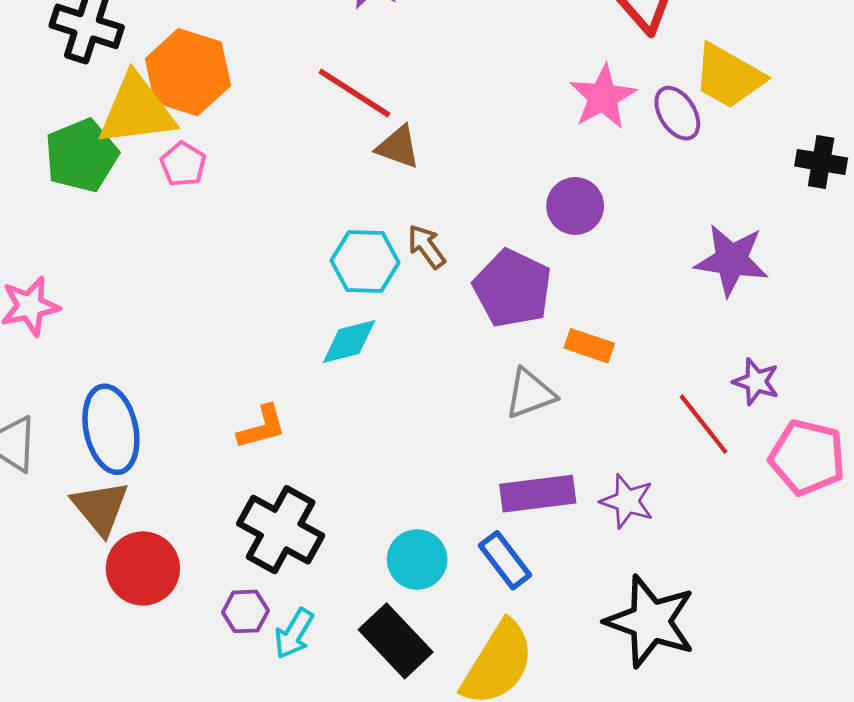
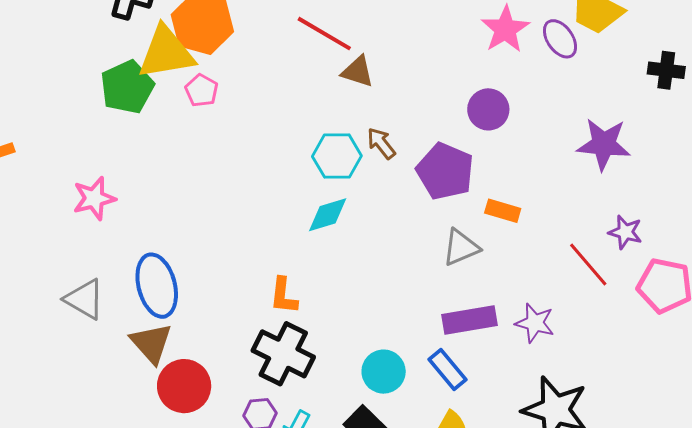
orange L-shape: (262, 427) -> (284, 296), moved, turned 114

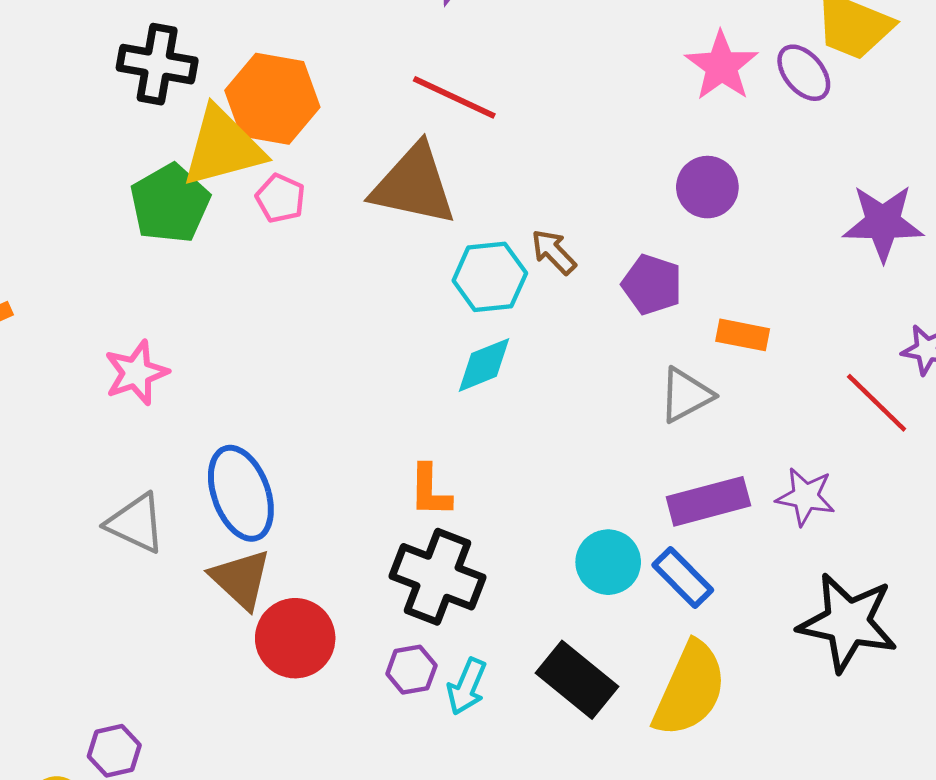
brown triangle: (358, 72) -> (414, 185), moved, size x1.8
purple pentagon: (445, 171) -> (652, 284), size x0.7
cyan circle: (384, 372) -> (608, 562), moved

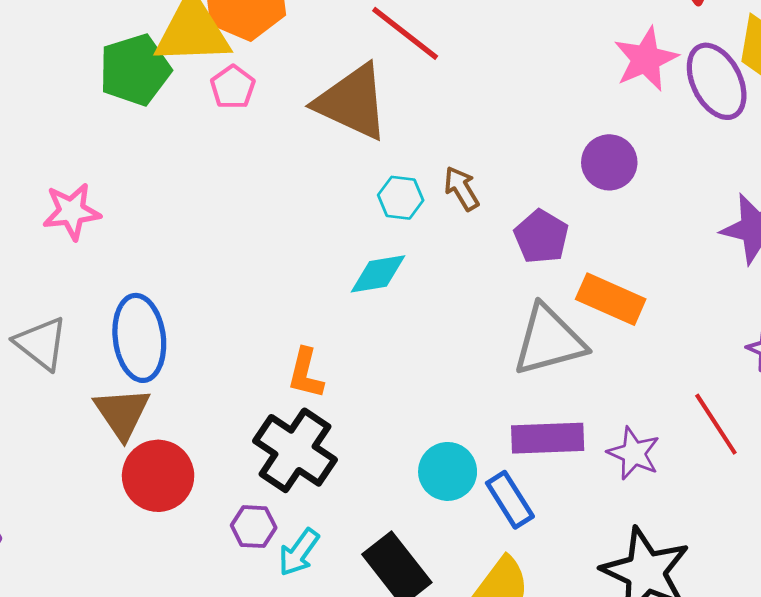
purple ellipse: (804, 73) -> (717, 81), size x1.4
cyan hexagon: (490, 277) -> (401, 198), size x0.7
orange rectangle: (743, 335) -> (611, 299), size x1.4
gray triangle: (686, 395) -> (549, 340), size x1.5
red line: (877, 403) -> (716, 424), moved

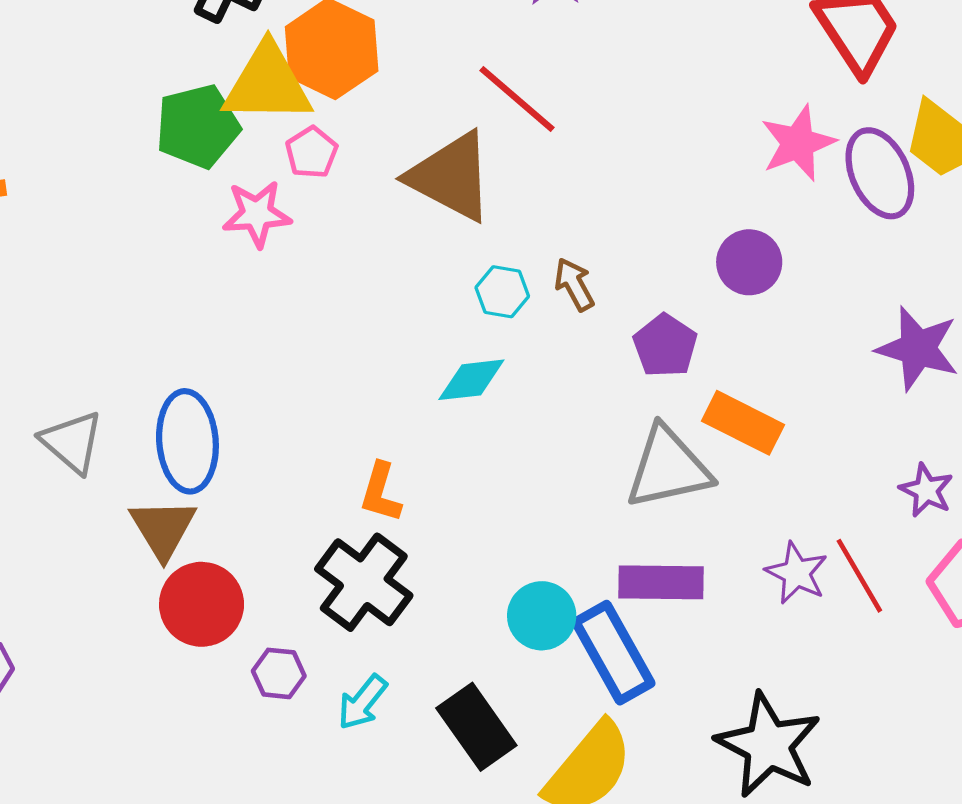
pink star: (72, 211) -> (257, 214), moved
purple star: (634, 453) -> (797, 573), moved
blue rectangle: (510, 500) -> (613, 653), size x1.5
purple hexagon: (254, 527) -> (279, 673), moved

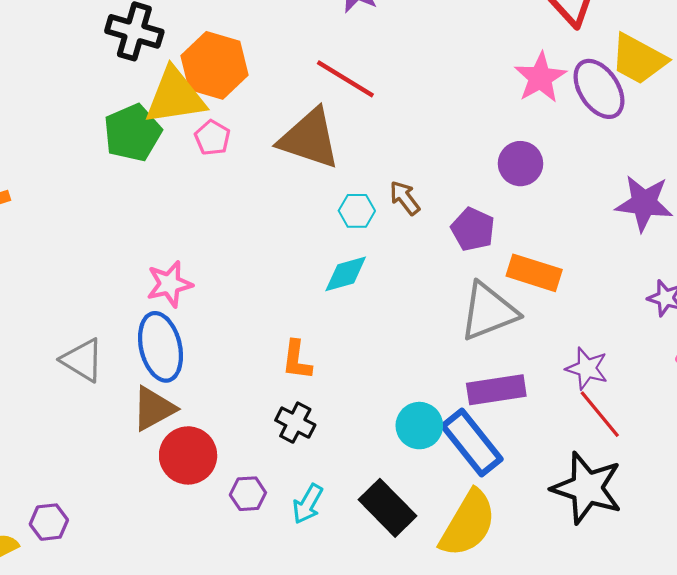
pink star: (257, 214) -> (169, 284), moved
brown triangle: (163, 529) -> (154, 409), turned 42
red line: (859, 576) -> (600, 414), moved
black cross: (364, 582) -> (295, 423), size x0.6

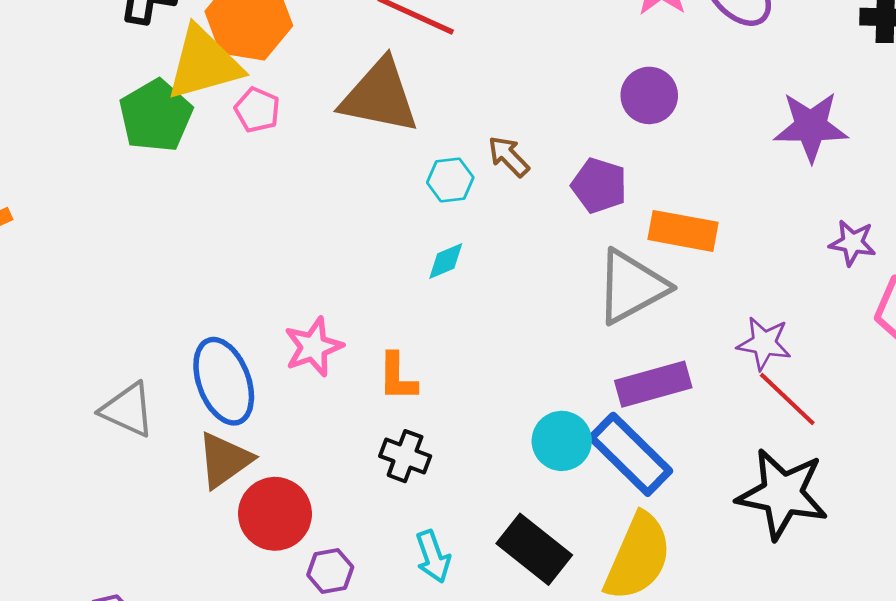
cyan diamond: (346, 274) -> (446, 261), size x0.7
pink star: (169, 284) -> (313, 347), moved
purple hexagon: (248, 494) -> (330, 571), moved
cyan arrow: (308, 504) -> (433, 557), turned -42

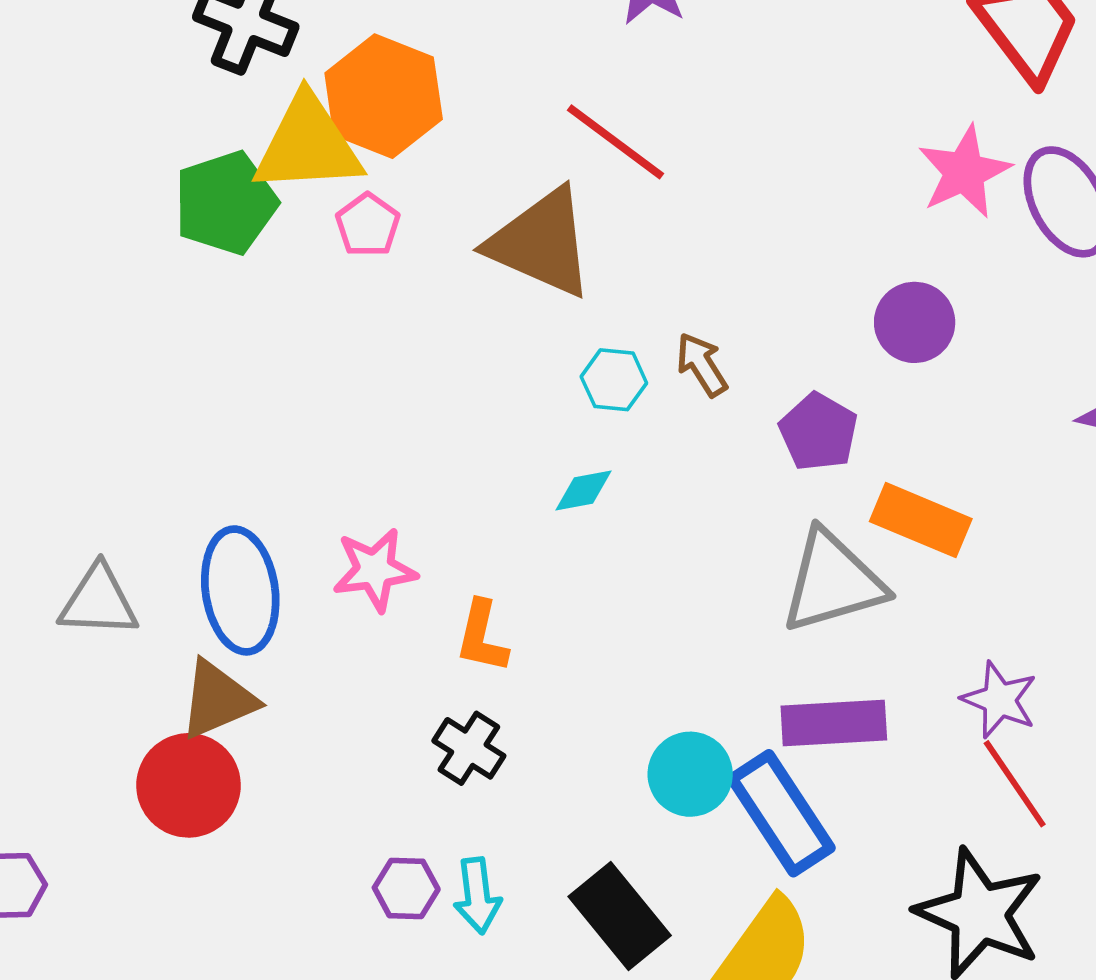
gray triangle: (127, 410) -> (99, 601), turned -34
red circle: (275, 514) -> (189, 785), moved
purple hexagon: (330, 571) -> (406, 889), moved

